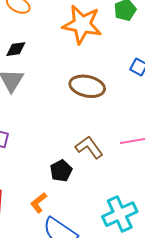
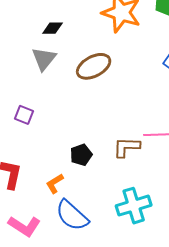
brown ellipse: (87, 86) -> (94, 66), moved, turned -48
brown L-shape: (89, 147) -> (127, 147), moved, turned -60

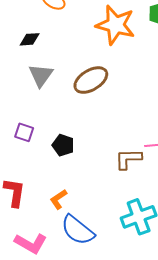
black diamond: (52, 28) -> (30, 39), moved
black pentagon: (81, 155) -> (63, 145), moved, turned -30

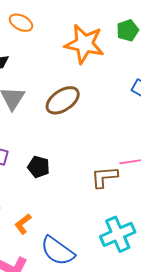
orange L-shape: (58, 199) -> (23, 224), moved

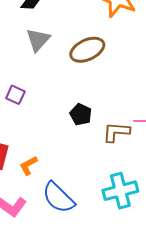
black pentagon: (39, 167) -> (81, 114), moved

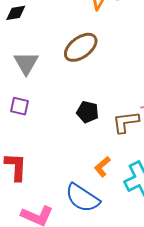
gray triangle: (38, 40) -> (26, 63), moved
orange L-shape: (28, 165) -> (102, 167), moved

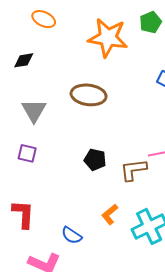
brown ellipse: (81, 47) -> (89, 95), turned 44
blue semicircle: (82, 198) -> (72, 235), moved, size x0.6

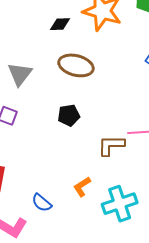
black diamond: (24, 60) -> (60, 24), moved
black pentagon: (95, 160) -> (69, 115), moved, turned -30

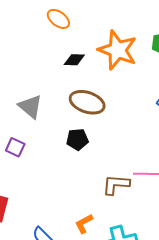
gray triangle: (20, 74) -> (30, 107), turned -32
black pentagon: (69, 115) -> (77, 139), moved

